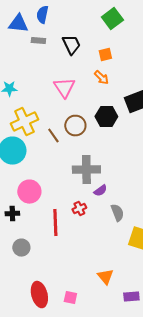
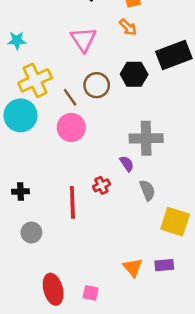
gray cross: (86, 170) -> (146, 138), moved
purple semicircle: (100, 191) -> (127, 164), turned -88
pink circle: (29, 192) -> (71, 127), moved
purple rectangle: (131, 297) -> (164, 265), moved

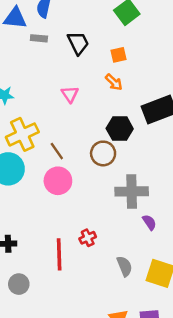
pink triangle: (83, 39) -> (70, 94), size x0.7
brown circle: (97, 85) -> (103, 153), moved
purple semicircle: (127, 164) -> (149, 222), moved
gray semicircle: (147, 190) -> (124, 266), moved

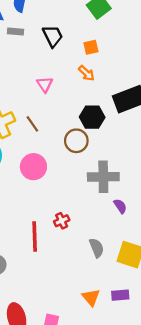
brown line: (57, 151) -> (32, 124), moved

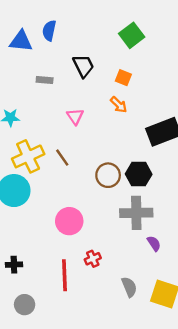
gray rectangle: (15, 31) -> (45, 80), moved
orange square: (91, 47) -> (123, 78), turned 35
black hexagon: (92, 117) -> (139, 174), moved
pink circle: (33, 167) -> (69, 221), moved

